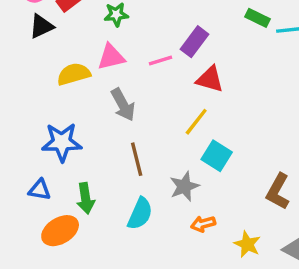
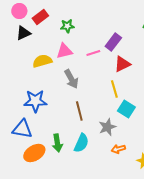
red triangle: (210, 79) -> (122, 64), turned -42
yellow line: (196, 122) -> (114, 89), turned -54
blue triangle: (40, 190) -> (22, 129), size x1.5
green arrow: (86, 198) -> (57, 143), moved

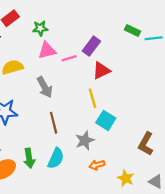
pink triangle: (64, 51) -> (47, 50), moved

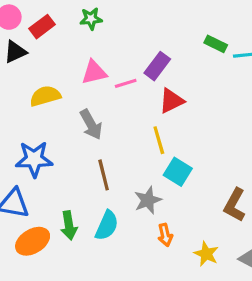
green star: (40, 28) -> (91, 19), moved
orange arrow: (97, 165) -> (165, 235), turned -88

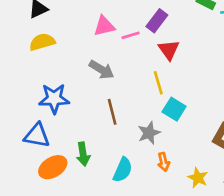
yellow semicircle: (45, 96) -> (42, 42), moved
red triangle: (171, 101) -> (169, 50), turned -40
gray arrow: (91, 124) -> (102, 70), turned -30
cyan semicircle: (107, 225) -> (123, 170), moved

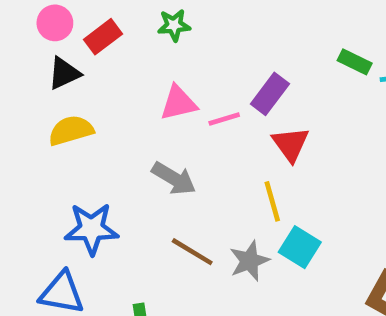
brown line: (112, 112) -> (192, 252), turned -45
gray star: (149, 133) -> (249, 261), moved

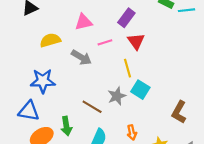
pink line: (224, 119) -> (105, 42), moved
yellow semicircle: (71, 130) -> (50, 40), moved
brown line: (192, 252) -> (92, 107), moved

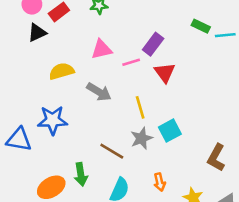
pink line: (105, 42) -> (131, 62), moved
yellow line: (127, 68) -> (140, 107), moved
cyan square: (140, 90) -> (170, 131), turned 30
blue triangle: (29, 111) -> (19, 140), moved

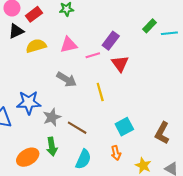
green rectangle: (201, 26) -> (149, 26), turned -72
yellow semicircle: (62, 71) -> (36, 46), moved
cyan square: (170, 131) -> (124, 127), moved
gray star: (141, 138) -> (52, 117), moved

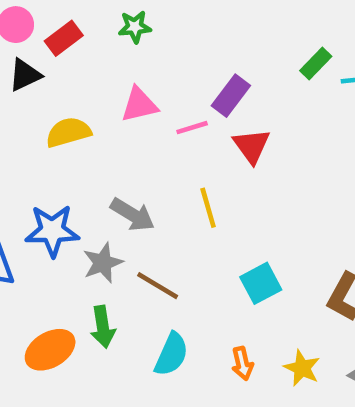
yellow semicircle: (36, 46) -> (68, 132), moved
gray arrow: (67, 79) -> (132, 215), moved
orange arrow: (116, 153) -> (242, 363), moved

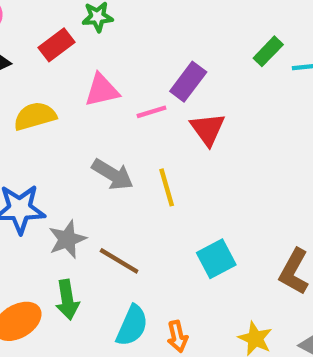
red rectangle: (64, 38) -> (56, 45), moved
gray arrow: (132, 215) -> (113, 174), moved
orange arrow: (242, 363) -> (177, 336), moved

